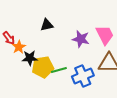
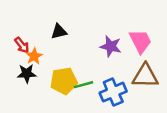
black triangle: (47, 25) -> (59, 32), moved
black star: (30, 58) -> (27, 74), moved

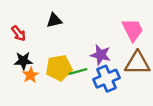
purple star: (111, 46) -> (101, 55), moved
orange star: (34, 56) -> (30, 75), moved

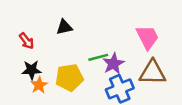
purple star: (101, 55) -> (113, 64), turned 30
green line: (78, 71) -> (98, 57), moved

